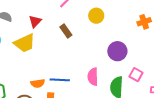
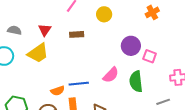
brown rectangle: (66, 31) -> (77, 34), turned -48
pink square: (136, 75) -> (150, 56), moved
pink semicircle: (93, 77) -> (111, 75), turned -126

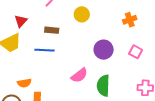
pink square: (150, 56) -> (136, 52), moved
blue line: (79, 84) -> (45, 50), moved

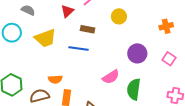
red triangle: (21, 21) -> (67, 11), moved

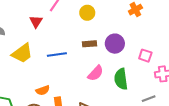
brown rectangle: (87, 29) -> (90, 44), moved
pink square: (169, 59) -> (145, 56), moved

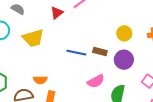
yellow circle: (87, 13) -> (124, 33), moved
blue line: (57, 54) -> (76, 53), moved

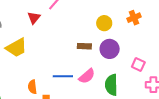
blue line: (76, 53) -> (63, 76), moved
orange semicircle: (40, 80) -> (32, 87), turned 96

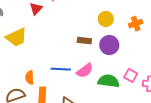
orange cross: (134, 18) -> (136, 24), moved
pink square: (138, 64) -> (131, 75), moved
green semicircle: (111, 85) -> (109, 81), turned 95

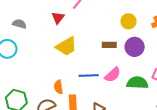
yellow trapezoid: (16, 37) -> (66, 46), moved

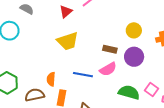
pink semicircle: (113, 75) -> (108, 69), moved

